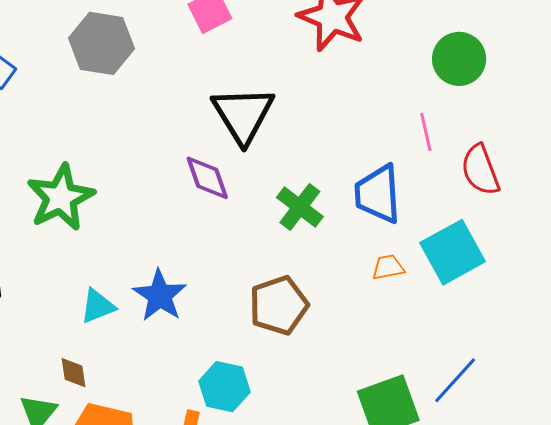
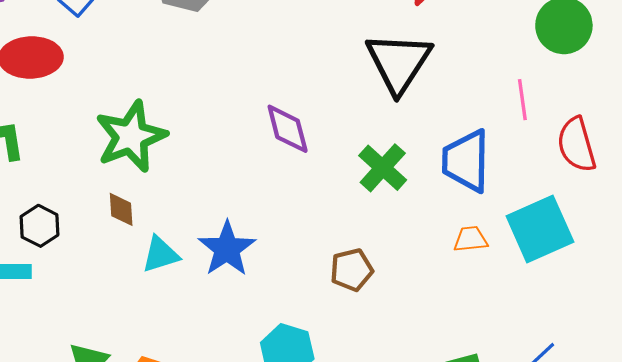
black triangle: (243, 115) -> (399, 63), moved
brown pentagon: (279, 305) -> (352, 270), size x0.7
brown diamond: (74, 373) -> (121, 209), moved

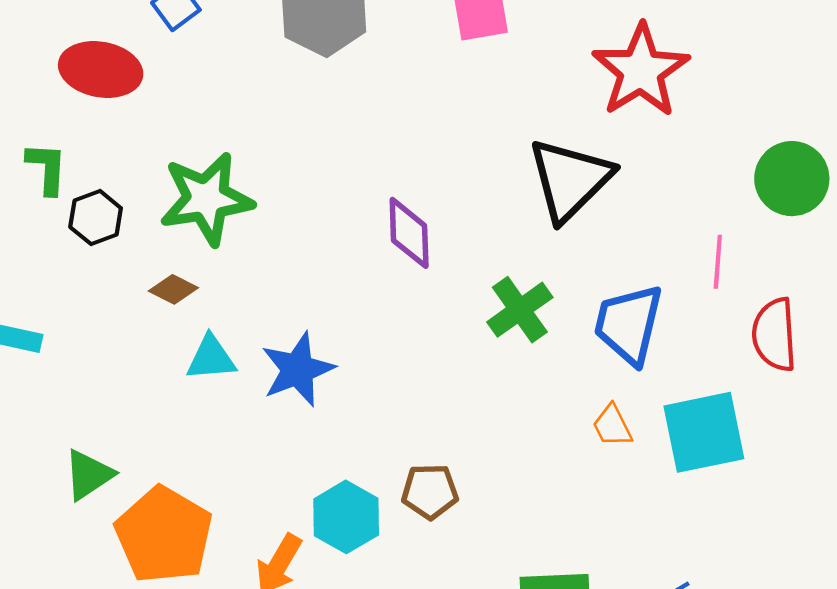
brown diamond: (121, 209) -> (173, 289), turned -72
black hexagon: (39, 226) -> (96, 218), moved
orange trapezoid: (471, 239) -> (612, 426), turned -123
brown pentagon: (352, 270) -> (430, 491), moved

